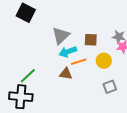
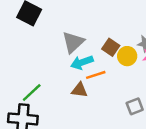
brown square: (91, 40) -> (111, 47), turned 32
yellow circle: (104, 61) -> (127, 56), moved

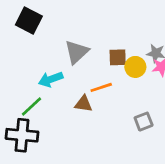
brown square: (111, 47) -> (118, 57), turned -36
cyan arrow: (82, 62) -> (51, 79), moved

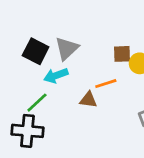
black square: (29, 20) -> (36, 51), moved
gray triangle: (77, 52) -> (67, 48), moved

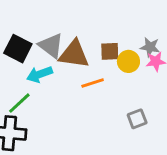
gray triangle: (67, 48) -> (51, 46), turned -40
brown triangle: (88, 100) -> (74, 54), moved, size x1.6

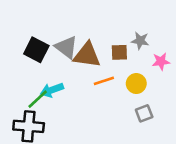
gray star: (150, 47) -> (140, 41), moved
yellow circle: (128, 61) -> (136, 84), moved
cyan arrow: (40, 74) -> (52, 90), moved

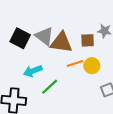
yellow circle: (136, 84) -> (92, 66), moved
green line: (38, 99) -> (50, 87), moved

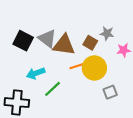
brown square: (88, 40) -> (90, 43), turned 32
yellow circle: (92, 66) -> (94, 68), size x1.5

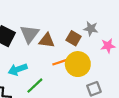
gray triangle: (47, 39) -> (29, 34), turned 30
brown triangle: (64, 45) -> (47, 40), size x0.7

